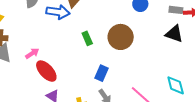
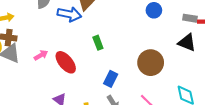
brown circle: (121, 37) -> (151, 63), moved
red ellipse: (46, 71) -> (66, 62), moved

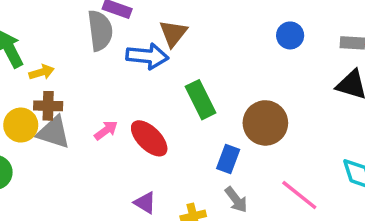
green rectangle: (98, 43) -> (200, 100), size x1.5
brown circle: (151, 63) -> (265, 123), moved

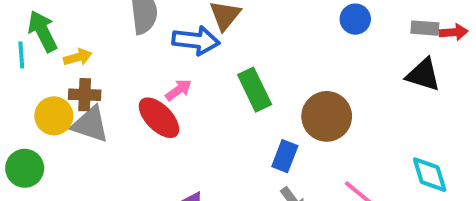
pink arrow: (106, 130) -> (179, 90), moved
red ellipse: (149, 138) -> (159, 118), moved

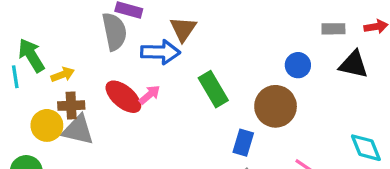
blue circle: (355, 19) -> (298, 65), moved
gray rectangle: (425, 28) -> (333, 29), moved
red ellipse: (159, 118) -> (123, 97), moved

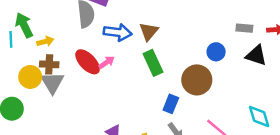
brown triangle: (183, 29) -> (149, 32), moved
gray triangle: (78, 130) -> (52, 83), turned 40

